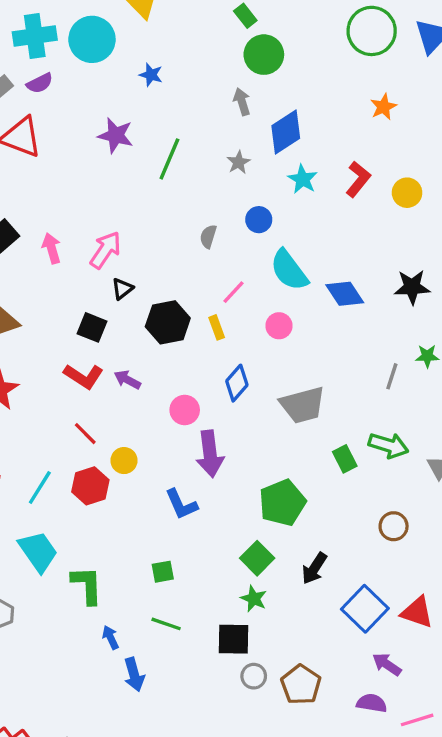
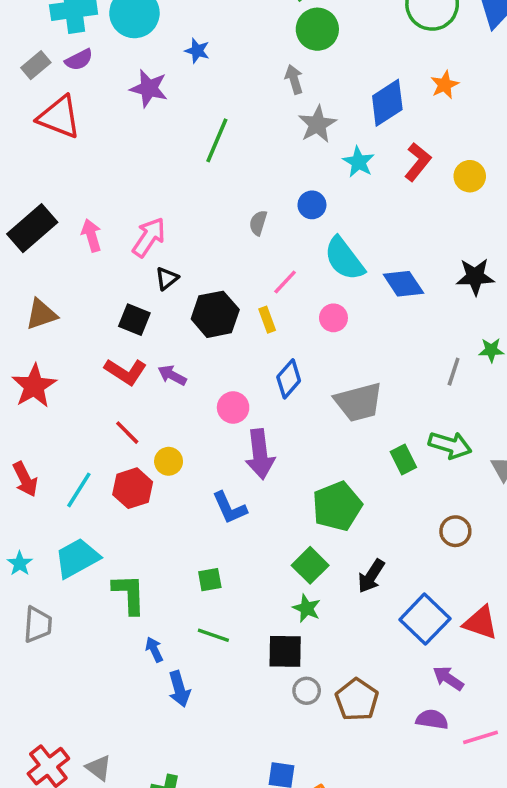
blue diamond: (286, 132) -> (387, 103), moved
purple star: (116, 135) -> (149, 88), moved
gray star: (239, 162) -> (317, 124), moved, size x1.5
cyan trapezoid: (38, 551) -> (77, 558), turned -84

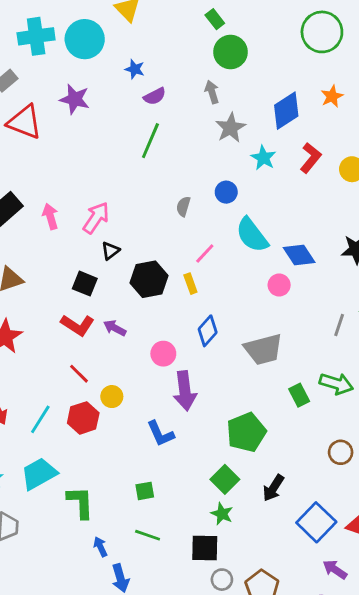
purple semicircle: (79, 60) -> (155, 96), moved
purple star: (149, 88) -> (75, 99), moved
pink circle: (333, 318) -> (279, 285), moved

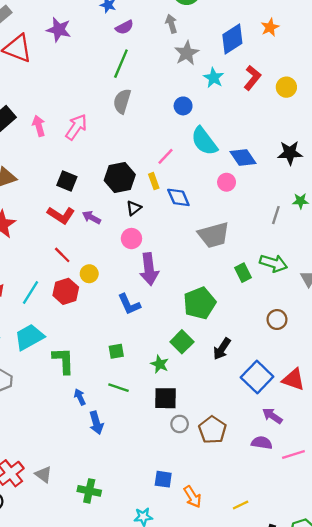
gray semicircle: (183, 206) -> (122, 101), moved, size x1.5
black triangle: (110, 251) -> (134, 208), moved
blue diamond: (208, 331) -> (178, 197), moved, turned -65
green star: (222, 514) -> (160, 364), moved

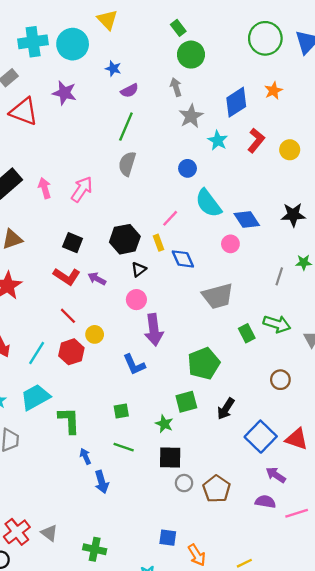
green square: (182, 342) -> (186, 402), turned 30

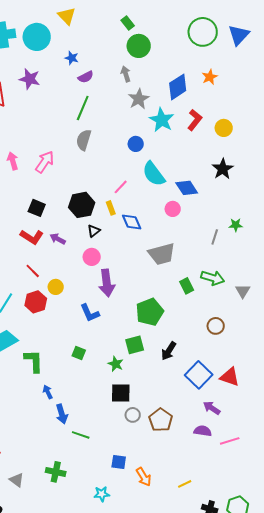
cyan star: (218, 141) -> (162, 120), size x1.4
black star: (293, 215) -> (223, 169), moved, turned -30
green square: (121, 411) -> (79, 353), turned 32
green line: (124, 447) -> (81, 435), moved
gray triangle: (49, 533) -> (17, 480), moved

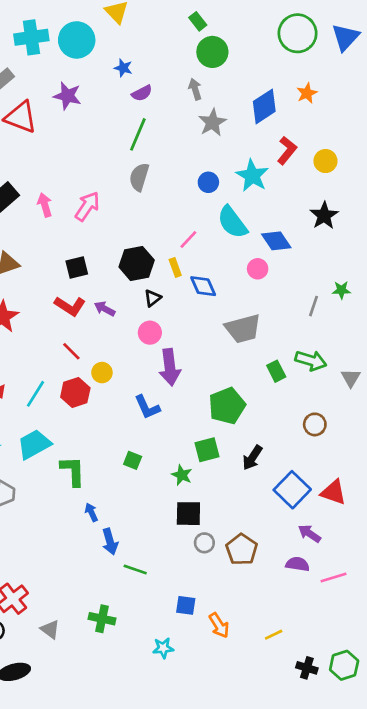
cyan star: (162, 120) -> (252, 176), moved
black square: (37, 208) -> (77, 267), turned -36

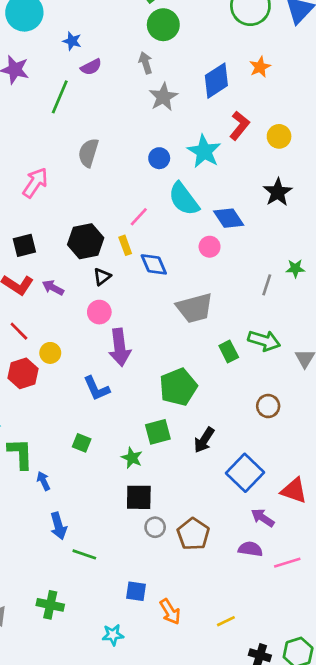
green line: (138, 134) -> (60, 97), moved
red triangle: (333, 492) -> (294, 490), moved
blue arrow: (91, 512) -> (43, 481), moved

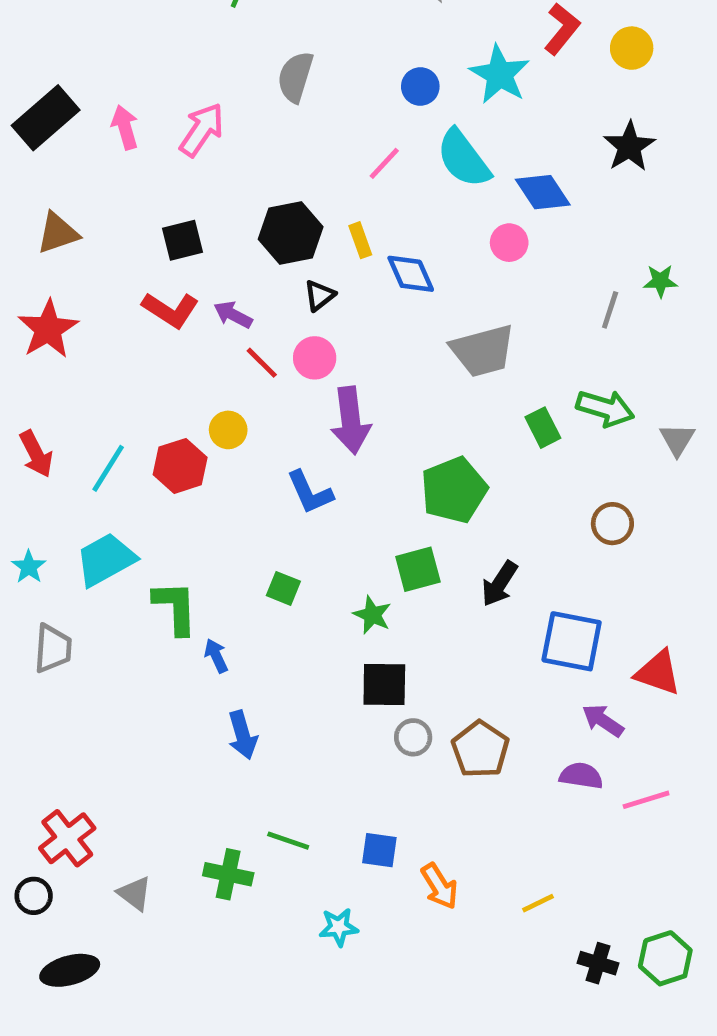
pink line: (139, 217) -> (384, 163), moved
red line: (19, 331) -> (262, 363), moved
blue square: (245, 473) -> (572, 641), turned -33
green line: (84, 554) -> (288, 841), moved

